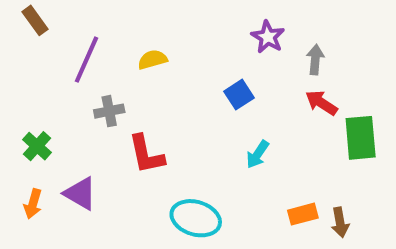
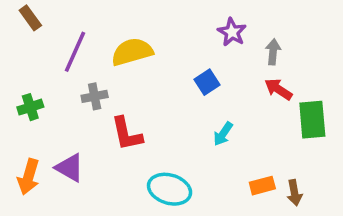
yellow semicircle: (152, 60) -> (132, 52), size x1.6
green cross: (37, 146) -> (30, 107), moved, turned 30
orange arrow: (33, 204) -> (29, 177), size x1.4

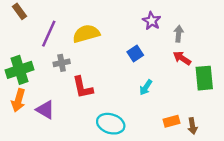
green cross: (30, 107) -> (20, 70), size x1.6
orange arrow: (29, 177) -> (18, 100), moved

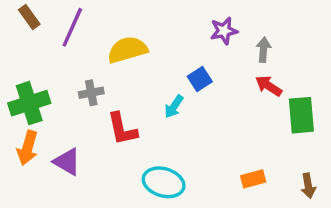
purple star: (152, 21) -> (224, 31), turned 30
purple line: (49, 34) -> (72, 27), moved
cyan arrow: (146, 87) -> (174, 107), moved
brown arrow: (193, 126) -> (308, 186), moved

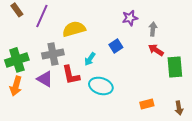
gray cross: (91, 93) -> (53, 54), size x1.5
cyan arrow: (174, 107) -> (90, 59), moved
purple triangle: (67, 162) -> (45, 79), moved
cyan ellipse: (164, 182) -> (101, 86), moved

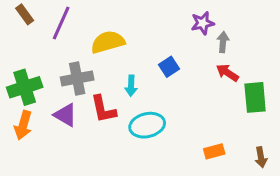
purple star: (130, 18) -> (203, 23), moved
cyan arrow: (90, 59) -> (131, 86), turned -32
cyan ellipse: (101, 86) -> (147, 125), turned -30

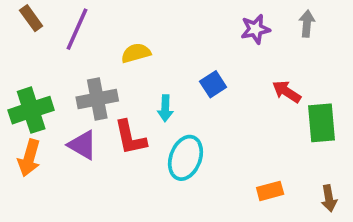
yellow semicircle: (108, 42) -> (136, 53), size x0.7
gray arrow: (223, 42) -> (307, 24), moved
cyan ellipse: (147, 125) -> (185, 158), turned -56

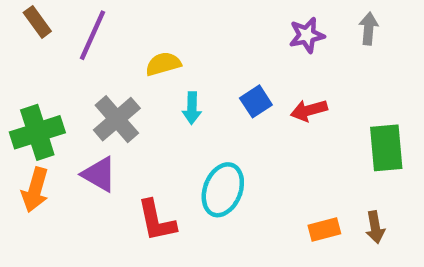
red arrow: (287, 92) -> (309, 110), moved, turned -48
gray cross: (97, 99) -> (117, 119), turned -30
cyan arrow: (165, 108) -> (192, 108), moved
red L-shape: (130, 138) -> (157, 221), moved
brown arrow: (329, 198) -> (375, 227), moved

